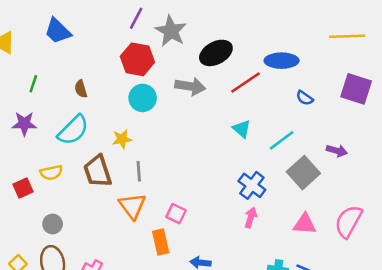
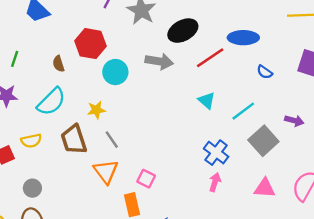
red hexagon: (137, 59) -> (90, 44), moved
gray line: (139, 171) -> (112, 140), turned -30

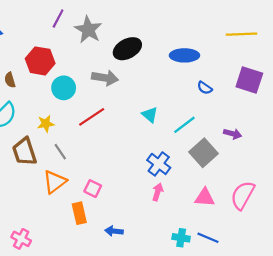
red line: (210, 58) -> (92, 117), moved
orange triangle: (106, 172) -> (55, 182), turned 30

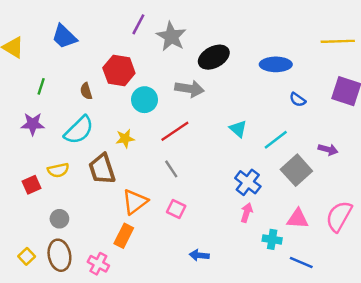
gray line: (60, 152) -> (171, 169), moved
orange rectangle: (79, 213) -> (124, 236), moved, turned 40
cyan cross: (181, 238) -> (272, 239), moved

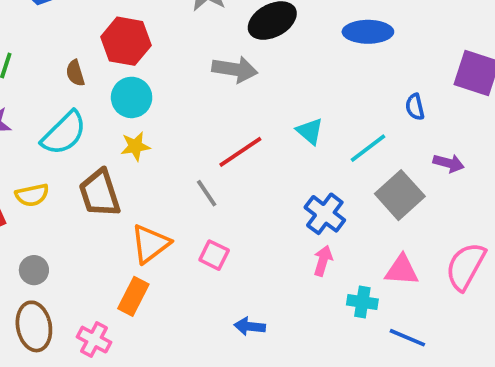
cyan circle: (145, 100) -> (132, 97), moved
blue semicircle: (298, 100) -> (415, 107), moved, turned 42
red line: (175, 131) -> (240, 152), moved

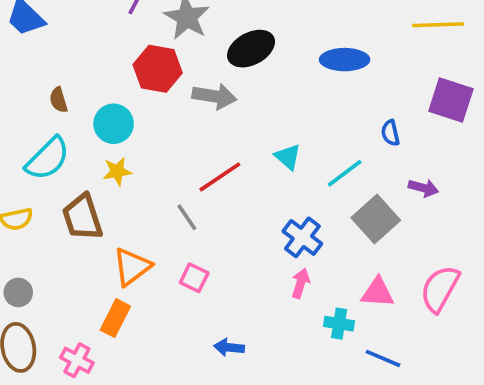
red hexagon: (126, 41) -> (158, 69), moved

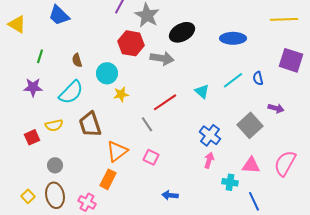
yellow star: (117, 171) -> (121, 94), moved
cyan line: (345, 173) -> (233, 80), moved
blue line: (383, 358) -> (254, 201), turned 42

